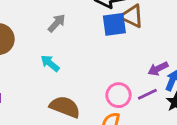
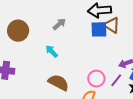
purple line: (147, 94) -> (116, 80), turned -32

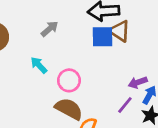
pink circle: (96, 79) -> (69, 80), moved
brown semicircle: (58, 83) -> (69, 109), moved

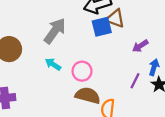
gray arrow: (50, 29) -> (55, 31), size x1.6
purple arrow: (138, 82) -> (140, 46), moved

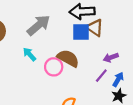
purple line: (135, 81) -> (101, 76), moved
brown semicircle: (88, 96) -> (68, 58), moved

